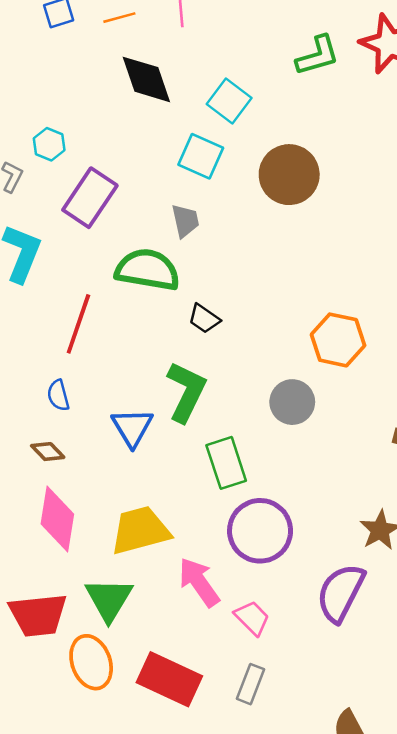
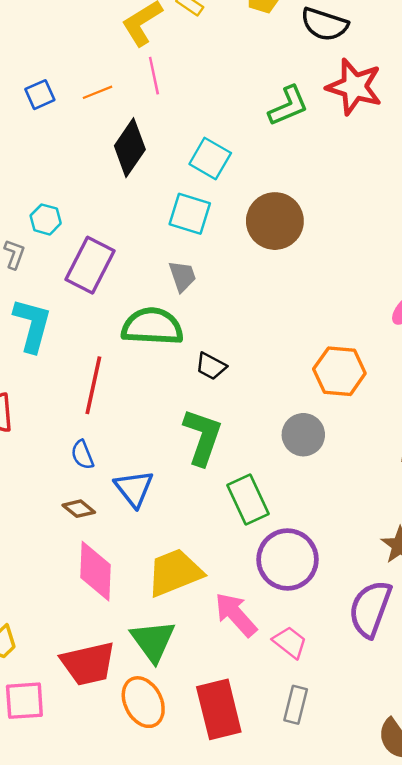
black diamond: (146, 79) -> (130, 148), turned 60
blue triangle: (132, 427) -> (134, 488), moved
red rectangle: (169, 679) -> (219, 709), turned 58

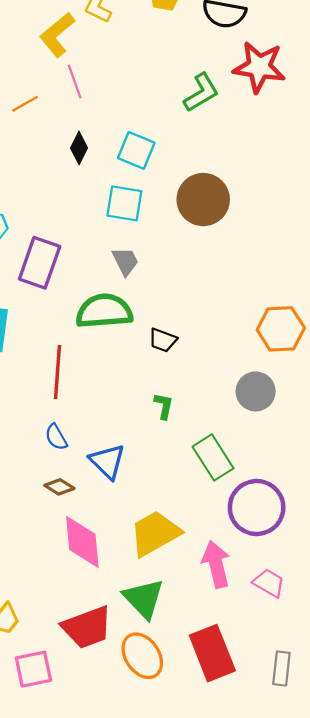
black diamond: (130, 148) -> (79, 148), moved, size x0.6
green L-shape: (203, 437) -> (164, 406), size x0.5
pink arrow: (236, 615) -> (216, 564), turned 36
gray rectangle: (296, 705) -> (281, 668), moved

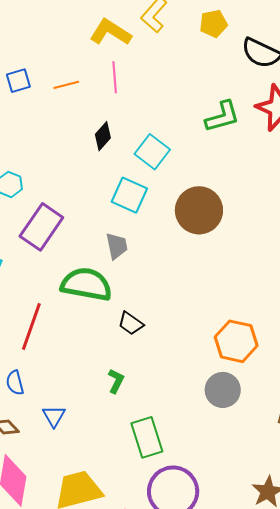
yellow L-shape: (57, 35) -> (110, 32), turned 57
gray circle: (256, 391) -> (223, 390), moved
blue triangle: (107, 461) -> (54, 416), size x0.7

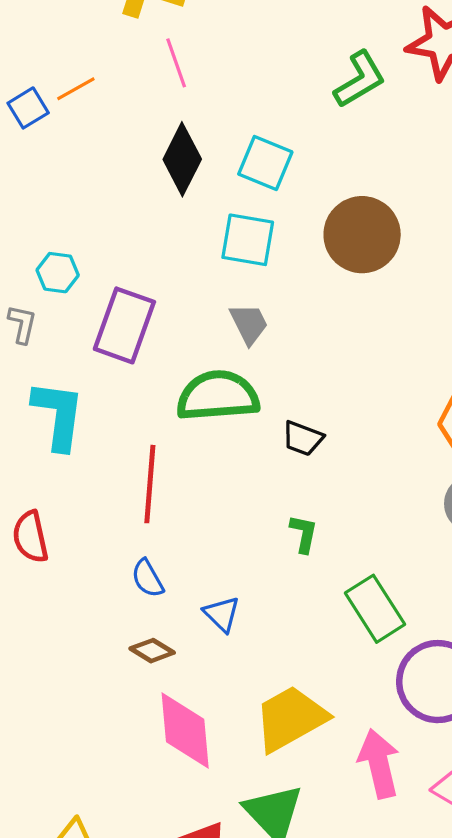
orange line: (66, 85) -> (76, 89), moved
black diamond: (103, 136) -> (182, 159), size x1.5

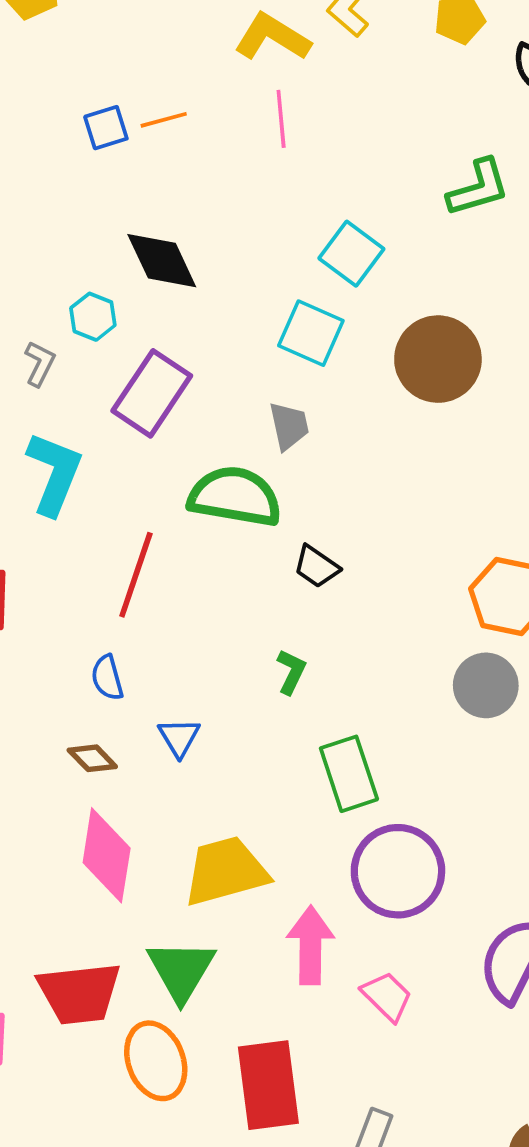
black diamond: (182, 159) -> (162, 261), moved, turned -66

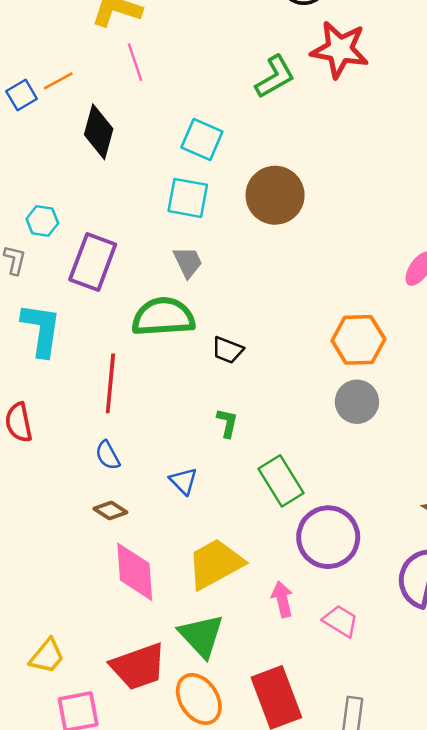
black diamond: (162, 261) -> (99, 132), moved, turned 54
blue triangle: (179, 737) -> (183, 481), moved
pink arrow: (310, 945) -> (282, 599), size x0.7

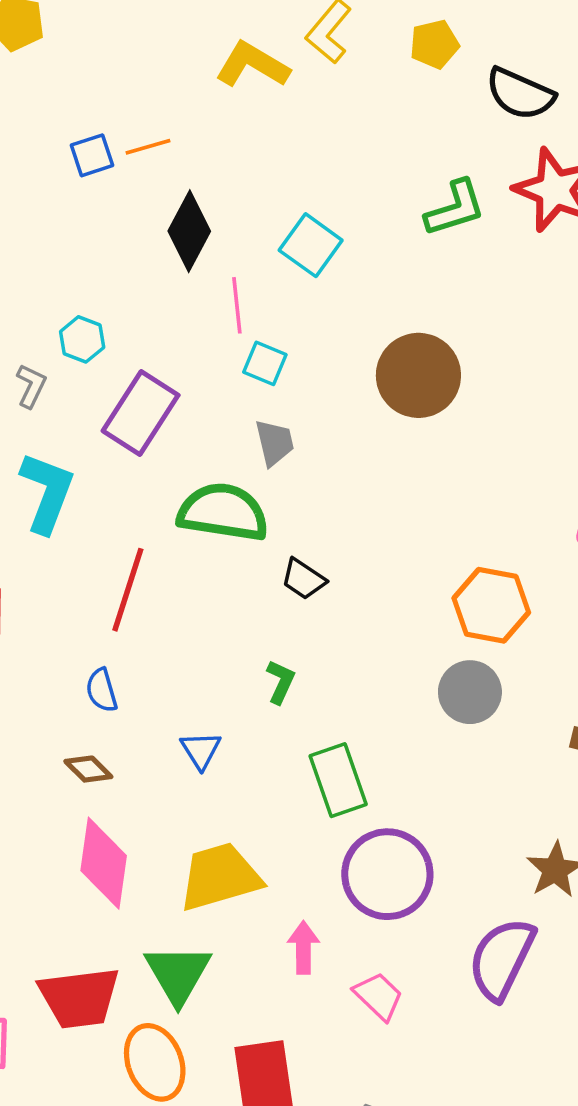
pink line: (135, 62) -> (237, 305), moved
cyan square: (202, 140) -> (311, 245), moved
cyan square: (188, 198) -> (265, 363), moved, size x0.7

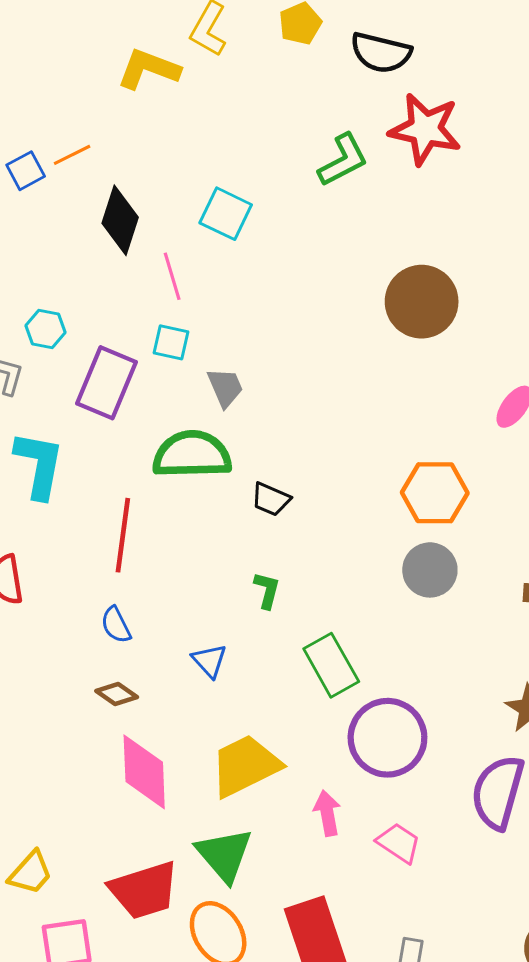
cyan square: (265, 363) -> (171, 342), moved
brown circle: (418, 375) -> (422, 302), moved

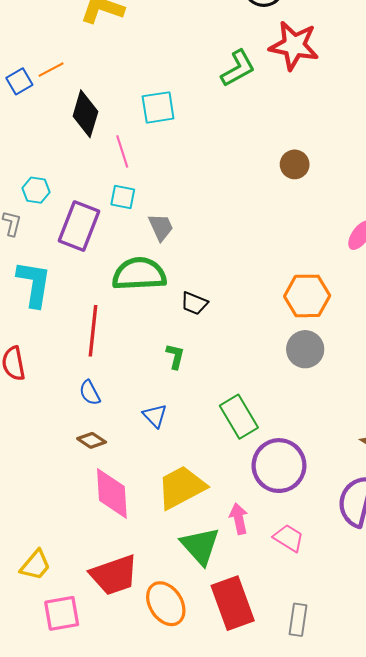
cyan square: (226, 214) -> (158, 107), turned -33
brown circle: (422, 302) -> (295, 164), size x0.6
green L-shape: (267, 590) -> (175, 356), moved
green triangle: (224, 855) -> (200, 546), moved

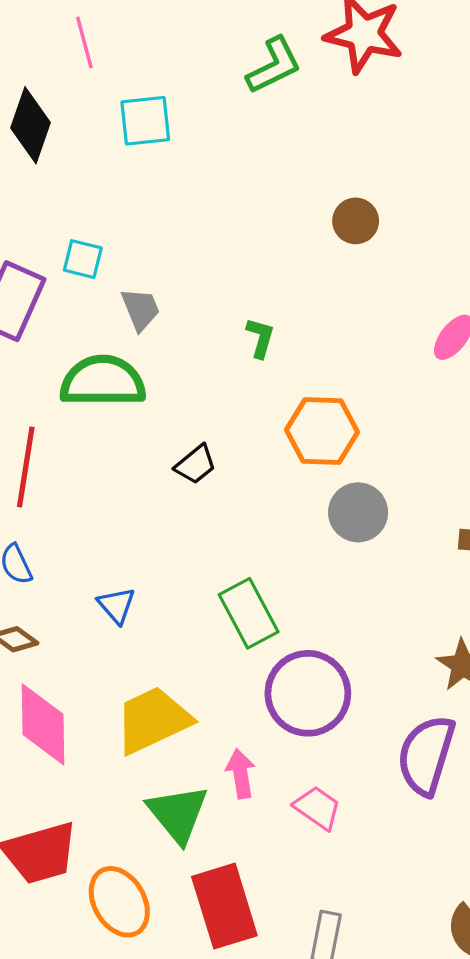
pink line: (122, 151) -> (84, 42), moved
orange hexagon: (307, 296) -> (322, 431), moved
black trapezoid: (194, 303) -> (196, 465), moved, turned -64
green L-shape: (175, 356) -> (260, 338), moved

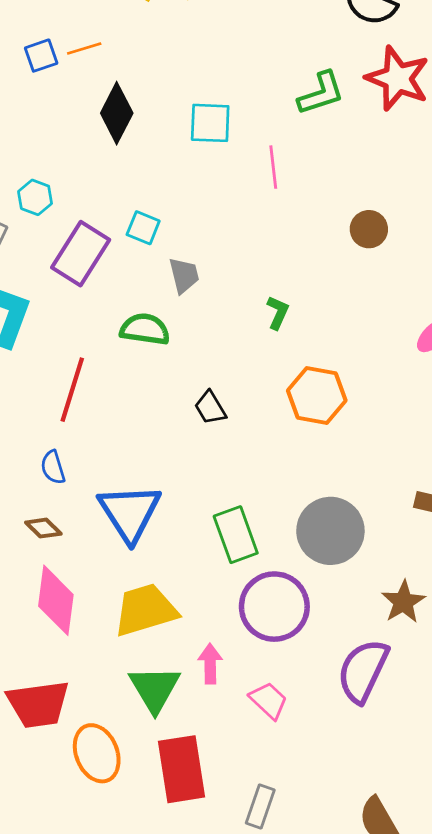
pink line: (84, 42) -> (273, 167), moved
green semicircle: (103, 381) -> (145, 329), size x0.7
black trapezoid: (196, 465) -> (210, 408), turned 90
gray circle: (358, 512) -> (330, 531), moved, size x1.4
blue triangle: (117, 605) -> (130, 513), size x2.0

